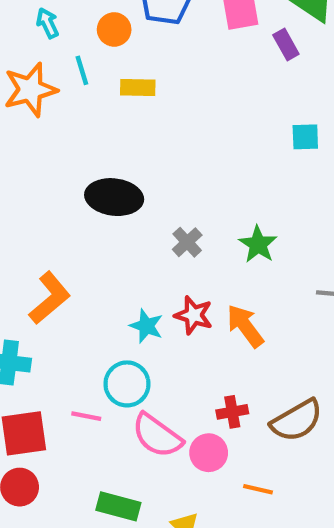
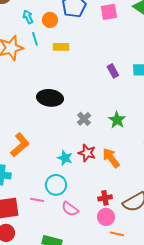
cyan arrow: (48, 23) -> (28, 17), moved
purple rectangle: (286, 45) -> (113, 71), moved
pink semicircle: (157, 436) -> (70, 209), size x0.7
pink circle: (209, 453) -> (106, 217), moved

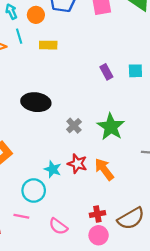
green star: (117, 120) -> (111, 127), size x1.4
cyan circle: (56, 185) -> (34, 190), moved

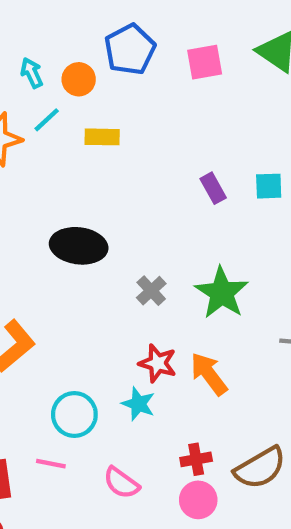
cyan line: (19, 36) -> (47, 120), turned 64
cyan star: (53, 169) -> (138, 404), moved

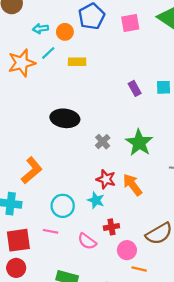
cyan arrow: (32, 73) -> (41, 29), turned -72
red cross: (196, 459) -> (111, 227), moved

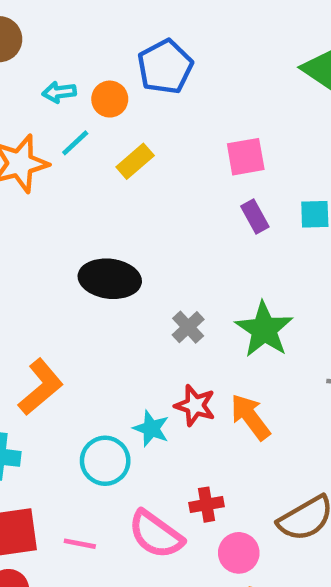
pink square: (130, 23) -> (246, 157), moved
yellow rectangle: (77, 62) -> (135, 161), turned -42
cyan star: (96, 200) -> (151, 428), moved
pink line: (50, 231) -> (80, 544), moved
pink semicircle: (87, 241) -> (156, 534), size x1.4

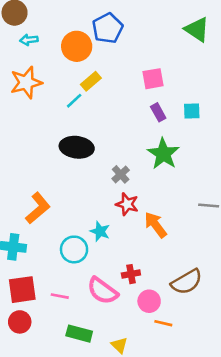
cyan arrow: (59, 92) -> (29, 40), moved
orange circle: (110, 99) -> (77, 46), size x1.5
cyan line: (75, 143) -> (74, 101), moved
green star: (264, 329) -> (163, 154), moved
red star: (195, 405) -> (127, 204), moved

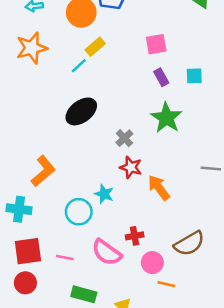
black ellipse: (77, 147) -> (81, 111), turned -44

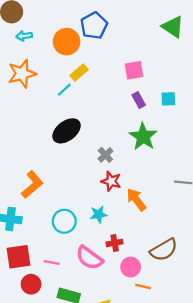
cyan star: (104, 194) -> (99, 214), moved, turned -30
red circle: (25, 283) -> (31, 284), moved

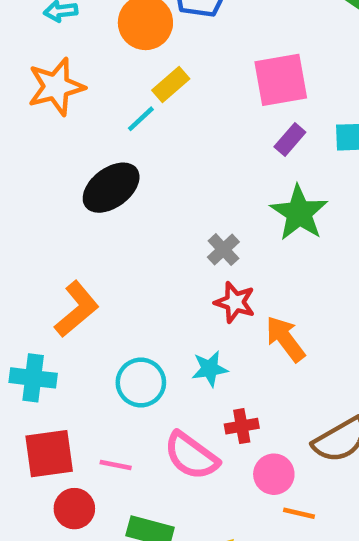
pink square: (134, 70) -> (281, 80), size x1.4
purple rectangle: (139, 100) -> (290, 139), turned 70
black ellipse: (67, 131) -> (111, 188), moved

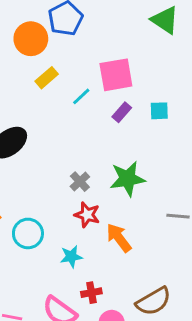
cyan line: (141, 119) -> (81, 96), moved
green star: (299, 213) -> (127, 179), moved, turned 30
cyan circle: (141, 383) -> (28, 233), moved

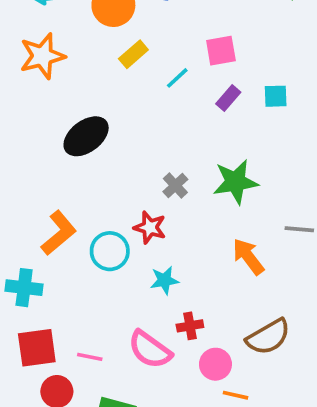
pink square: (116, 75) -> (221, 51), size x0.7
red star: (87, 215) -> (150, 227), moved
orange arrow: (119, 238) -> (248, 257), moved

